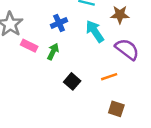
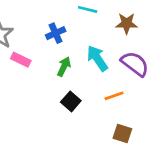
cyan arrow: (95, 31) -> (97, 58), moved
green arrow: (53, 52) -> (64, 67), moved

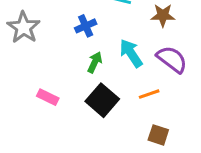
pink rectangle: (21, 60) -> (48, 97), moved
black square: (71, 101) -> (102, 100), size x1.5

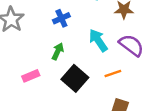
green arrow: (95, 62) -> (58, 51), moved
pink rectangle: (48, 97) -> (31, 76), turned -49

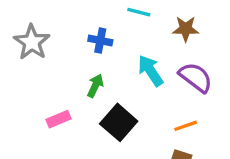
blue cross: (61, 18) -> (100, 41), turned 35
orange line: (113, 73) -> (186, 126), moved

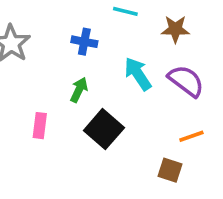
pink rectangle: (59, 119) -> (40, 126), turned -60
orange line: (186, 126) -> (191, 136), moved

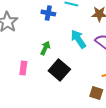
blue cross: (84, 42) -> (48, 13), moved

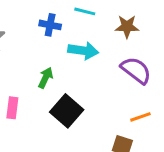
cyan arrow: (78, 39) -> (83, 51), moved, turned 132

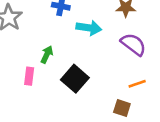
green arrow: (46, 78) -> (47, 55), moved

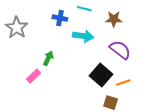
pink rectangle: (29, 76) -> (34, 76), turned 40
black square: (75, 79) -> (101, 75), moved

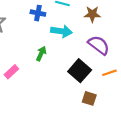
green arrow: (48, 58) -> (41, 54), moved
orange line: (123, 82) -> (109, 73), moved

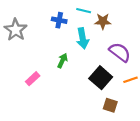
brown star: (92, 14) -> (103, 21), moved
cyan arrow: (61, 31) -> (83, 38), turned 72

